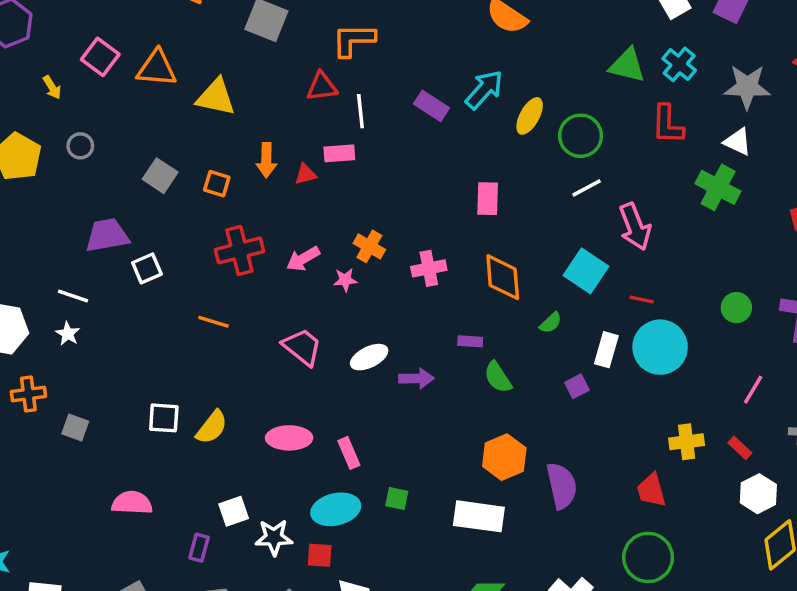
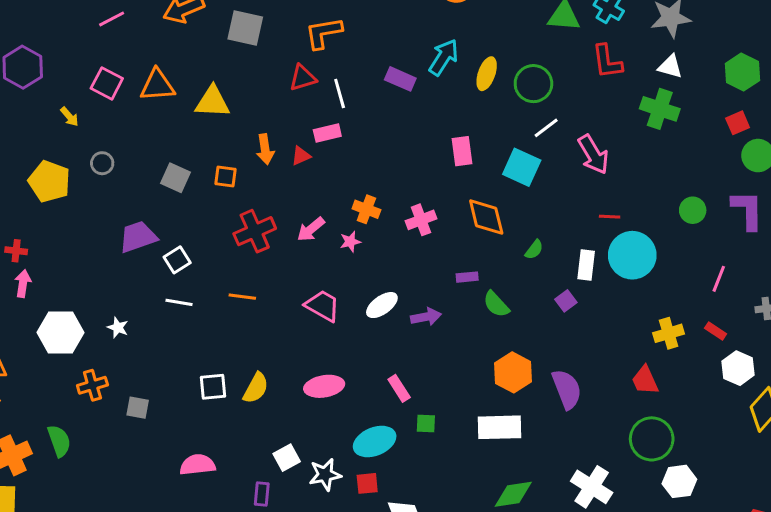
cyan square: (586, 271) -> (522, 167), moved
white line: (73, 296) -> (179, 302), moved
pink rectangle: (349, 453) -> (399, 388), moved

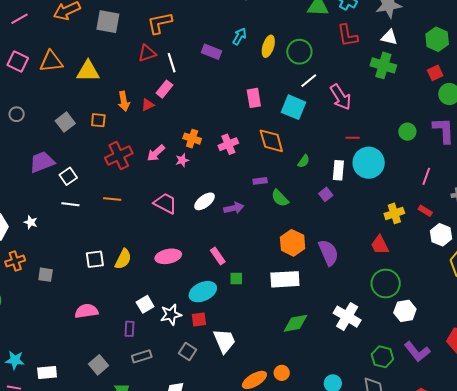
cyan arrow: (444, 57) -> (240, 36), size x0.7
pink rectangle: (327, 133) -> (164, 89), turned -36
gray square: (175, 178) -> (65, 122), turned 30

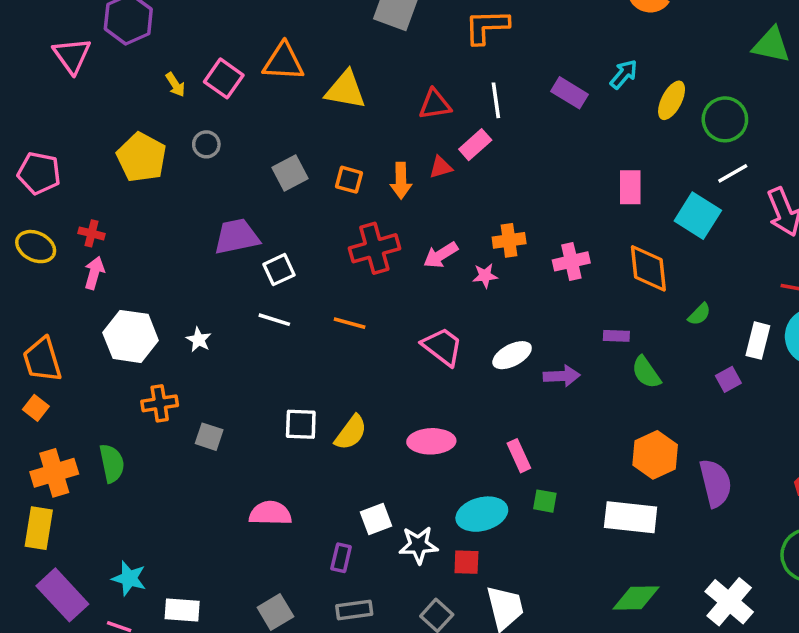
red triangle: (147, 53) -> (435, 104), moved
pink square: (18, 61) -> (224, 78), moved
orange arrow: (124, 101) -> (401, 181), moved
orange cross: (192, 139) -> (509, 240), turned -36

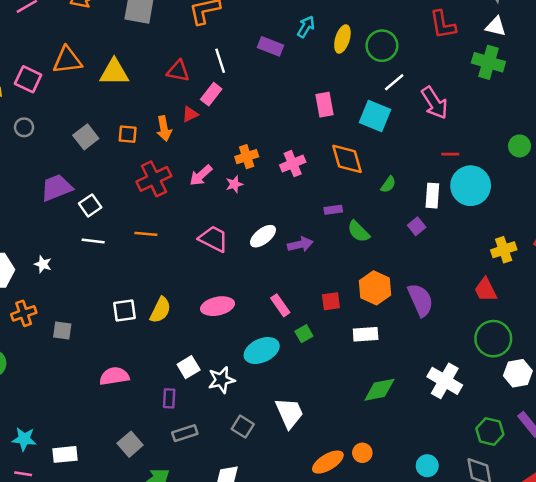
red triangle: (435, 104) -> (178, 71), turned 30
green square: (545, 501) -> (304, 334), turned -30
white rectangle: (631, 517) -> (366, 334), size x0.7
red square: (466, 562) -> (331, 301), moved

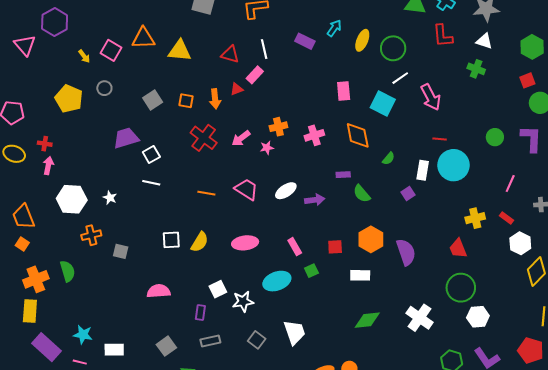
green cross: (488, 62) -> (476, 69), size x0.7
red cross: (154, 179) -> (204, 138), turned -32
orange line: (146, 234) -> (206, 193), moved

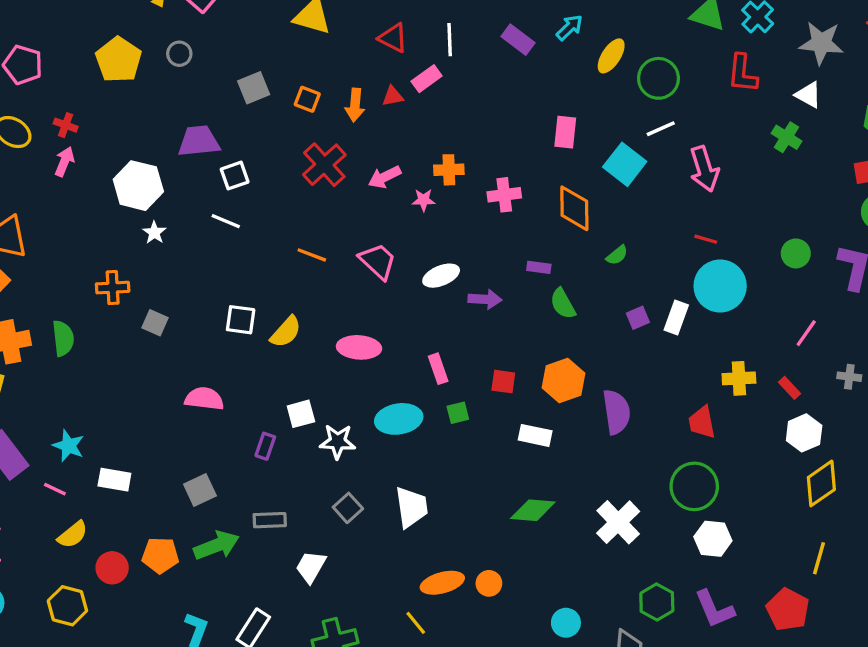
white rectangle: (423, 170) -> (676, 317), moved
white hexagon: (72, 199) -> (138, 186), moved
gray rectangle: (210, 341) -> (270, 520), moved

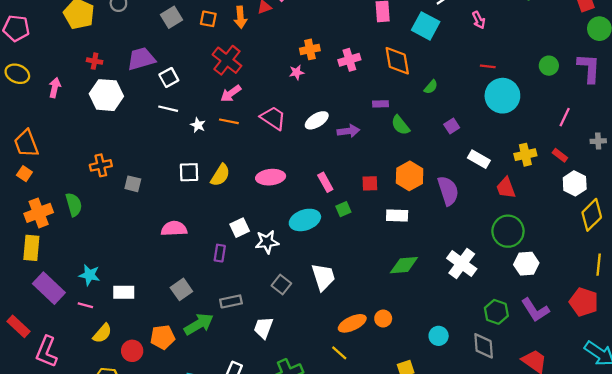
red cross: (66, 125) -> (95, 61), moved
pink arrow: (704, 169) -> (479, 20), size x0.6
pink arrow: (385, 177) -> (231, 93), moved
white star: (154, 233) -> (198, 125), moved
white rectangle: (676, 317) -> (479, 159), moved, turned -70

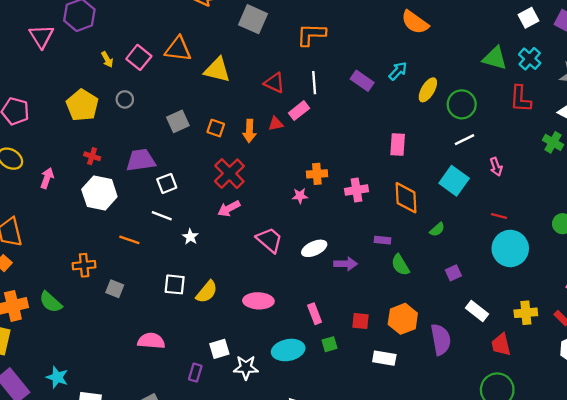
cyan square: (426, 26) -> (454, 181), moved
orange line: (229, 121) -> (129, 240), moved
green semicircle: (74, 205) -> (51, 302), turned 140

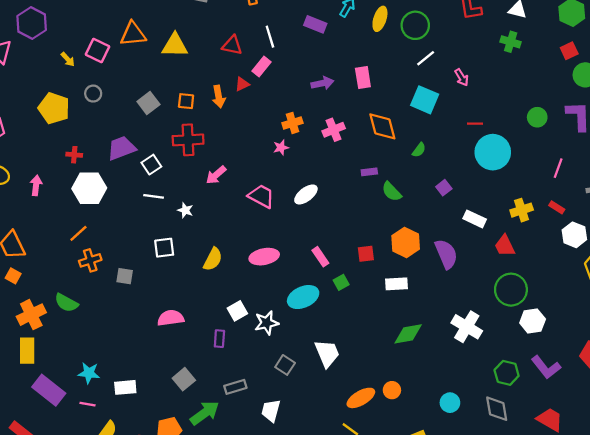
red cross: (229, 174) -> (188, 140), moved, turned -36
orange line: (129, 240) -> (78, 233), moved, turned -48
purple arrow: (346, 264) -> (322, 83), moved
white square: (175, 284) -> (164, 248), moved

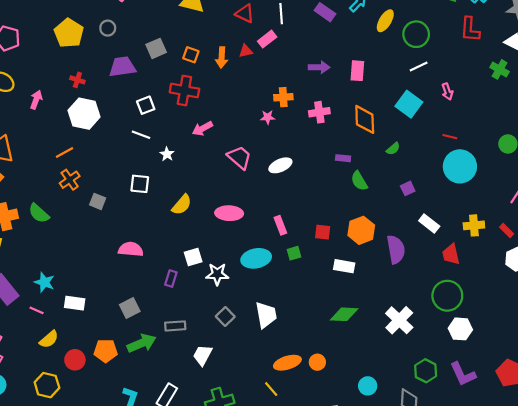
purple trapezoid: (121, 148) -> (122, 67), moved
orange cross: (90, 260) -> (70, 180), turned -30

